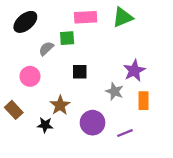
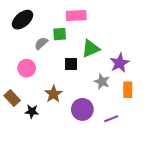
green triangle: (123, 17) -> (91, 49), moved
black star: (45, 125) -> (32, 111), moved

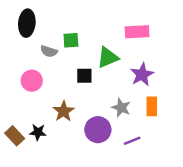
pink rectangle: (76, 15) -> (137, 32), moved
black ellipse: (22, 20) -> (27, 23), turned -45
gray semicircle: (41, 43) -> (49, 51), turned -120
gray star: (102, 82) -> (121, 108), moved
brown rectangle: (12, 98) -> (15, 136), moved

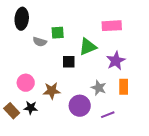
pink circle: (32, 81) -> (26, 83), moved
brown star: (64, 111) -> (52, 91), turned 30

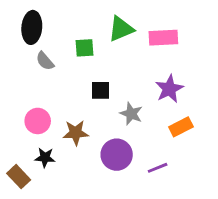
gray semicircle: (40, 42) -> (45, 61), moved, turned 32
green triangle: (88, 47) -> (121, 29), moved
orange rectangle: (124, 87) -> (181, 127), turned 63
gray star: (99, 88) -> (131, 114), moved
brown rectangle: (12, 111) -> (19, 177), moved

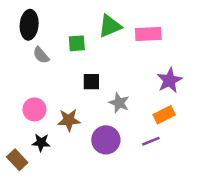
purple star: (169, 89) -> (169, 80), moved
purple line: (158, 168) -> (151, 141), moved

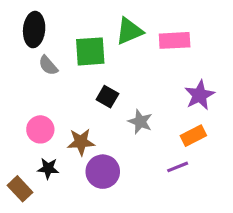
green square: (77, 43) -> (90, 51), size x1.5
black square: (91, 82) -> (107, 97), turned 30
purple circle: (106, 140) -> (103, 172), moved

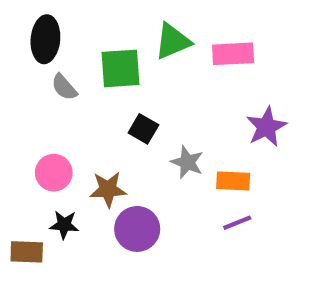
orange rectangle: (193, 136) -> (233, 181), moved, turned 30
brown rectangle: (20, 189) -> (27, 252), turned -45

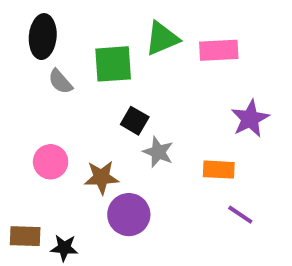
gray star: (187, 162) -> (158, 152), moved
purple line: (237, 223) -> (240, 215), moved, turned 56
black star: (64, 225) -> (64, 248), moved

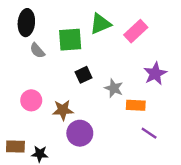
pink rectangle: (219, 50) -> (136, 31), turned -40
black square: (135, 121) -> (83, 75), turned 35
gray star: (158, 152) -> (114, 88), moved

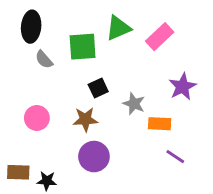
brown star: (63, 110) -> (85, 119), moved

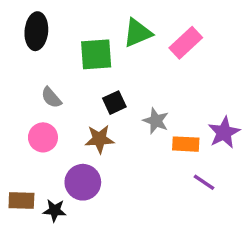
gray semicircle: (44, 59) -> (51, 98), moved
purple star: (182, 87) -> (224, 132), moved
purple circle: (94, 157) -> (83, 182), moved

